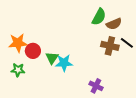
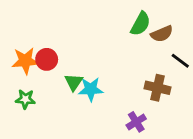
brown cross: (110, 46) -> (158, 88), moved
red circle: (33, 51) -> (47, 59), moved
purple cross: (96, 86) -> (136, 122), turned 32

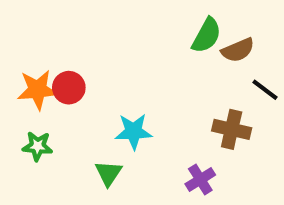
green triangle: (74, 82) -> (108, 173), moved

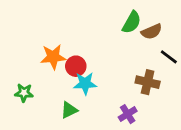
red circle: (69, 88) -> (76, 66), moved
orange star: (38, 90) -> (53, 57), moved
green triangle: (108, 173) -> (69, 110), turned 30

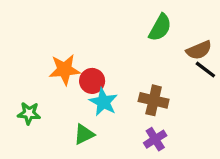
brown semicircle: (152, 32) -> (199, 50), moved
brown cross: (148, 82) -> (154, 100), moved
cyan star: (85, 83) -> (103, 102), turned 30

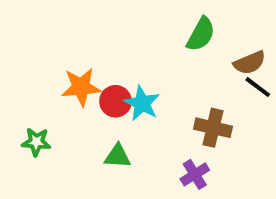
brown cross: (154, 100) -> (213, 128), moved
cyan star: (103, 102) -> (142, 103), moved
green triangle: (84, 134) -> (118, 156), moved, turned 30

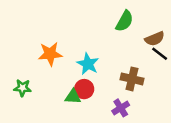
red circle: (116, 101) -> (84, 89), moved

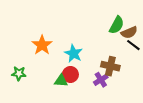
green semicircle: (124, 21) -> (117, 25), moved
orange star: (50, 54) -> (42, 45), turned -30
purple cross: (121, 108) -> (101, 80), moved

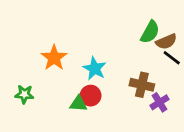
purple cross: (101, 80) -> (159, 102), moved

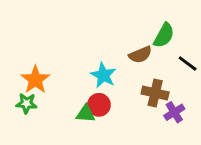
brown semicircle: (166, 42) -> (140, 55), moved
orange star: (54, 58) -> (35, 80), moved

